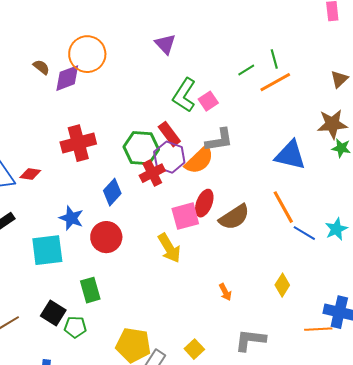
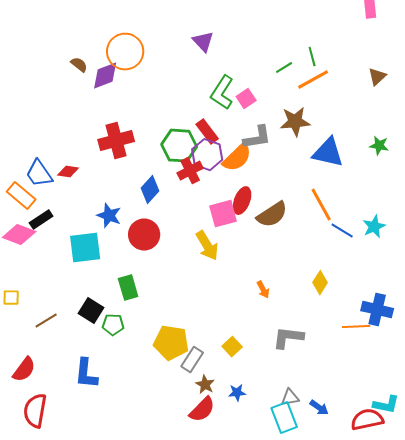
brown star: (332, 124) -> (295, 122), moved

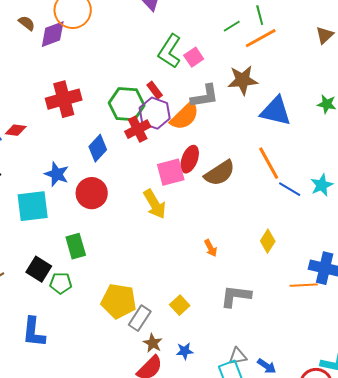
red rectangle: (207, 132) -> (155, 90), size x0.7

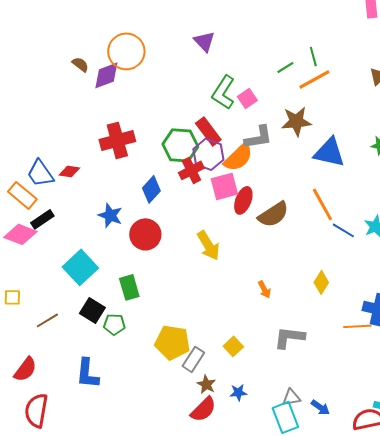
red rectangle: (155, 90) -> (208, 131), size x1.6
pink square: (171, 172) -> (224, 186), moved
cyan square: (33, 206) -> (80, 267), moved, turned -36

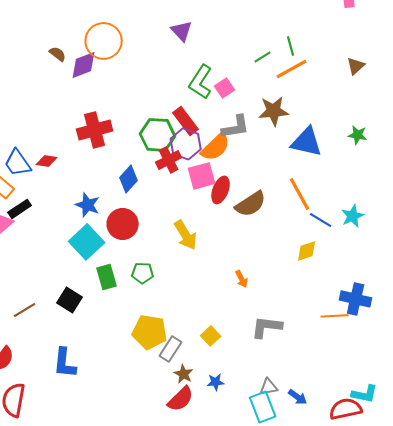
cyan square: (80, 267) -> (87, 242), moved
yellow diamond: (321, 282) -> (307, 251), moved, turned 40
green pentagon: (114, 324) -> (143, 273), moved

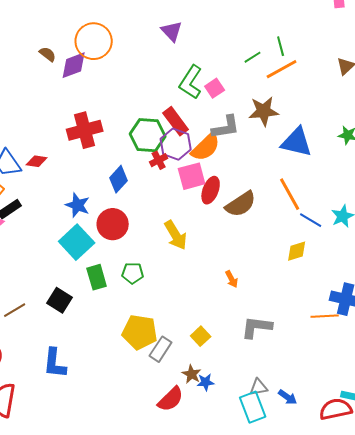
red cross: (169, 160) -> (159, 160), size x0.7
brown star: (184, 374) -> (192, 374), moved

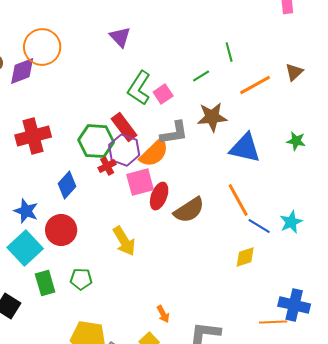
green line: (253, 57) -> (201, 76), moved
orange line: (282, 69) -> (255, 85), moved
orange arrow: (232, 279) -> (163, 314), moved

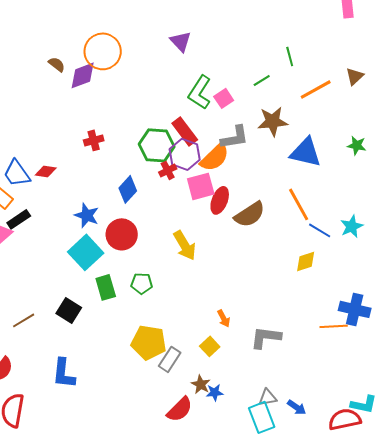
red cross: (33, 136) -> (94, 140), size x0.6

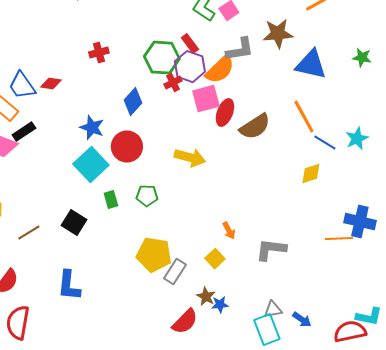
red rectangle: (185, 131) -> (190, 44), size x0.7
yellow arrow: (185, 245) -> (190, 158), turned -44
green rectangle: (106, 287) -> (111, 200), size x0.7

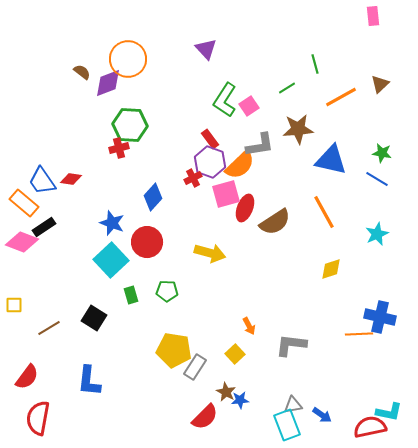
green hexagon: (162, 58) -> (130, 125), moved
blue line: (325, 143) -> (377, 179), moved

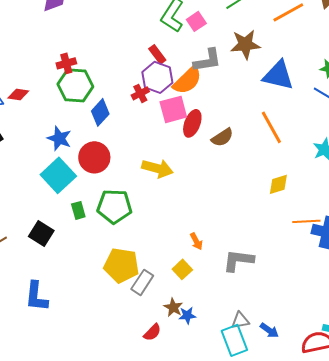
green hexagon: (130, 125) -> (75, 85), moved
brown semicircle: (275, 222) -> (222, 137), size x0.7
green pentagon: (167, 291) -> (114, 206), size x1.6
orange line: (359, 334) -> (306, 221), moved
red semicircle: (205, 417) -> (152, 332), size x0.7

